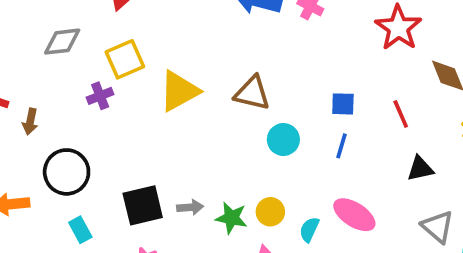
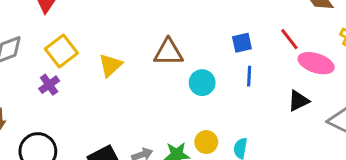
yellow triangle: (179, 91) -> (110, 65), size x0.7
black triangle: (420, 169) -> (298, 101), moved
pink ellipse: (354, 215) -> (316, 63), moved

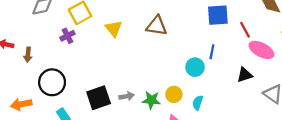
blue square: (242, 43) -> (218, 15), moved, size x1.5
yellow triangle: (110, 65) -> (114, 29), turned -36
cyan circle: (202, 83) -> (195, 67), moved

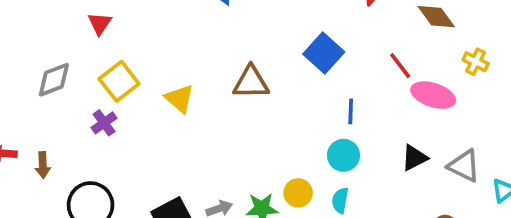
blue square: (218, 15) -> (324, 53), moved, turned -35
cyan circle: (195, 67) -> (343, 155), moved
black triangle: (245, 75) -> (414, 158), moved

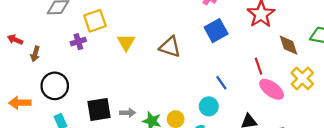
blue square: (324, 53) -> (216, 31), moved
yellow cross: (476, 62) -> (302, 78), size x1.5
blue line: (351, 111) -> (221, 83), turned -56

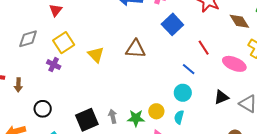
purple cross: (78, 42) -> (54, 65), turned -32
red line: (258, 66) -> (204, 48), moved
black circle: (55, 86) -> (43, 109), size x0.7
gray arrow: (128, 113) -> (113, 116), turned -88

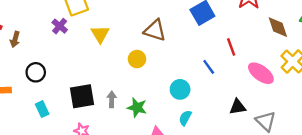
yellow triangle: (96, 55) -> (100, 34), moved
cyan circle: (183, 93) -> (180, 89), moved
yellow circle: (156, 111) -> (137, 59), moved

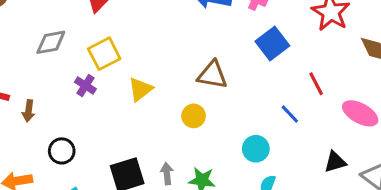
yellow triangle: (100, 34) -> (140, 89), turned 30

